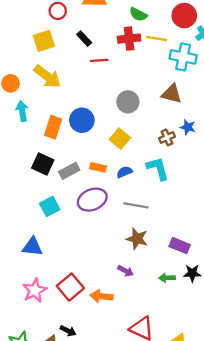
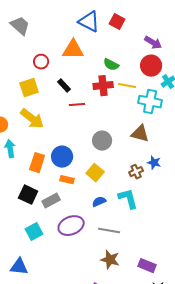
orange rectangle: (98, 167) -> (67, 180), moved

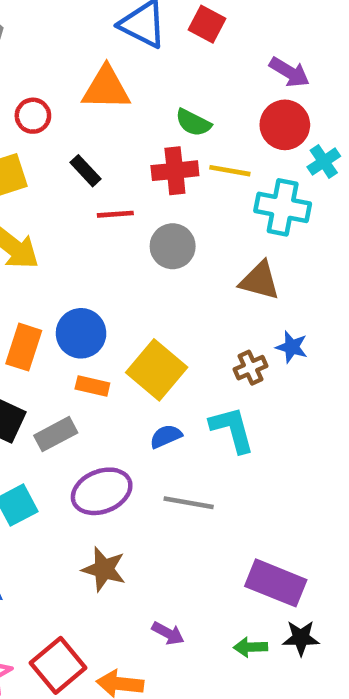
gray circle: (102, 141) -> (173, 246), moved
yellow square: (95, 173) -> (157, 370), size x1.4
brown star: (110, 260) -> (104, 569), moved
purple rectangle: (147, 266) -> (276, 583), size x1.4

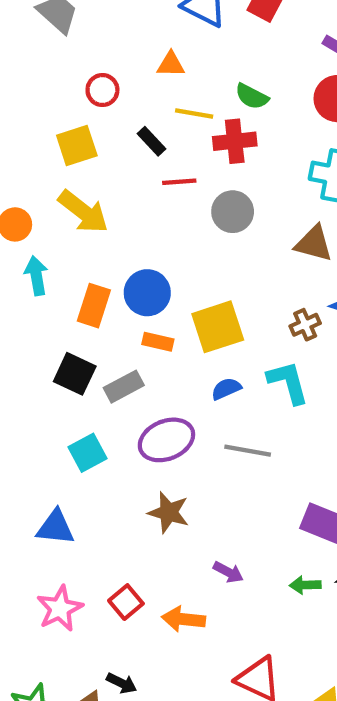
orange triangle: (106, 88) -> (171, 64), size x0.6
yellow line: (230, 171) -> (194, 113), moved
yellow square: (157, 370) -> (218, 327), turned 32
red square: (58, 665) -> (126, 602), size x0.7

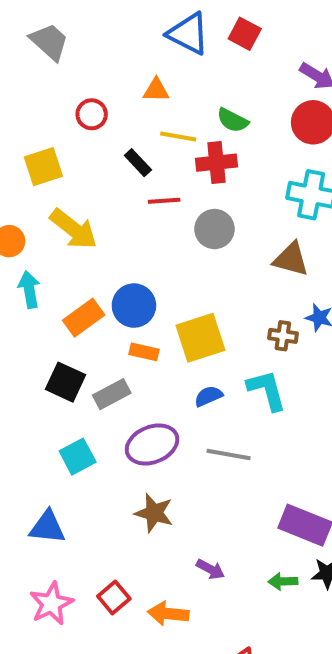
yellow square: (77, 146) -> (43, 167), moved
orange rectangle: (94, 306) -> (84, 318), turned 36
brown cross: (305, 325) -> (283, 336), turned 32

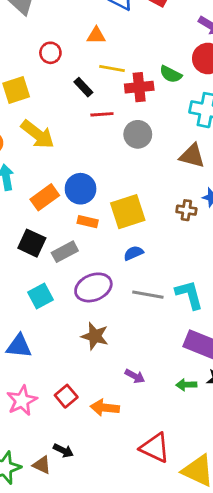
green semicircle: (233, 120) -> (171, 74), moved
cyan L-shape: (267, 390) -> (189, 295), moved

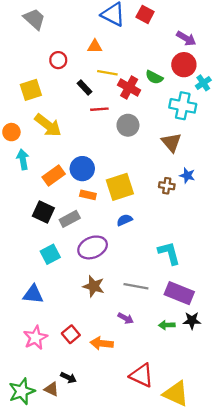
red cross: (139, 87) -> (129, 88), turned 35
brown triangle: (192, 156) -> (171, 142), turned 35
gray line: (148, 295) -> (136, 286), moved

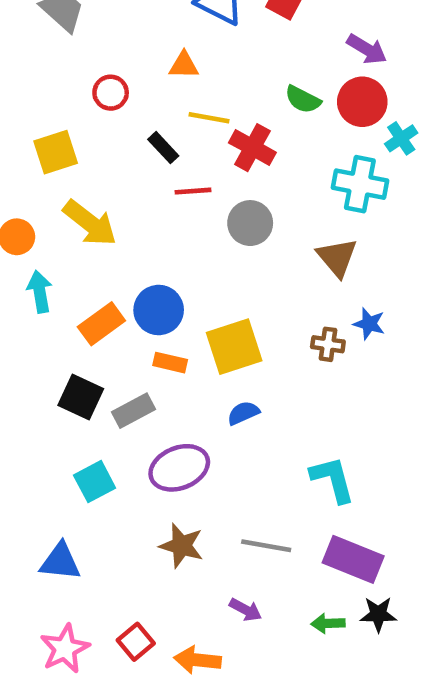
green semicircle: (154, 77) -> (303, 99), moved

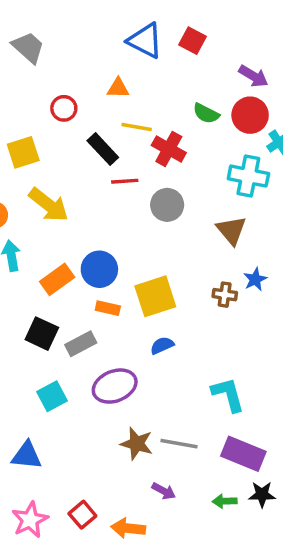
black rectangle: (163, 148) -> (103, 149), size x1.4
blue star: (369, 324) -> (255, 279), turned 30
brown star: (182, 546) -> (137, 444), moved

